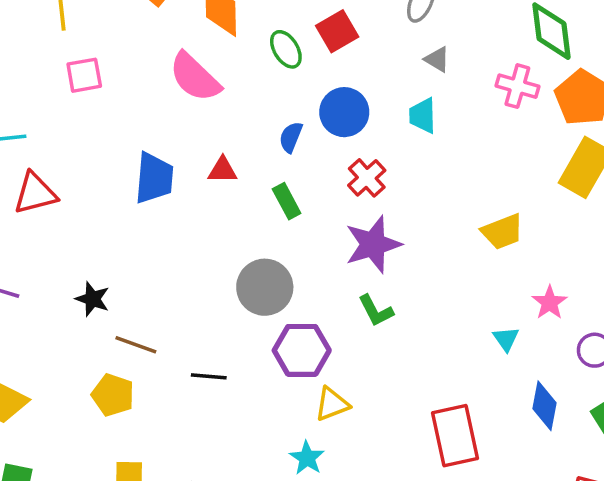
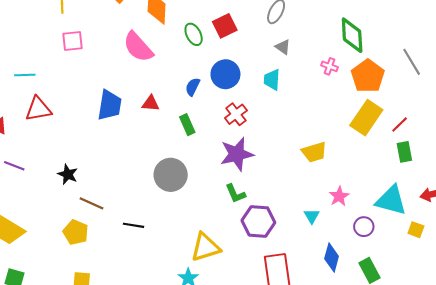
pink cross: (517, 86) -> (330, 66), size x0.7
purple hexagon: (302, 350) -> (258, 221), moved
yellow triangle: (332, 404) -> (205, 247), size x1.4

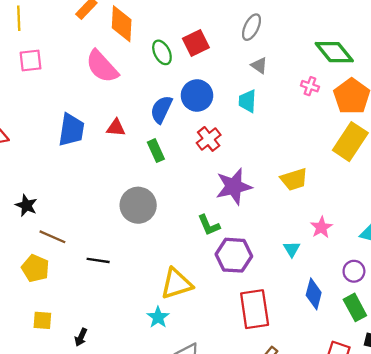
green diamond: (352, 35) -> (334, 52), turned -36
blue semicircle: (193, 87) -> (161, 109), size x1.4
purple star: (237, 154) -> (234, 187), moved
purple circle: (364, 227) -> (354, 271), moved

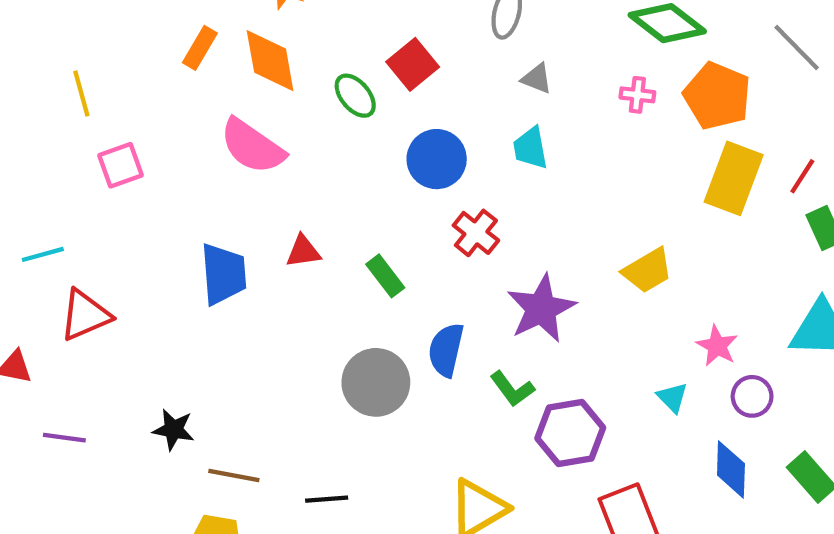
blue semicircle: (161, 109) -> (446, 350), moved
purple circle: (354, 271) -> (752, 396), moved

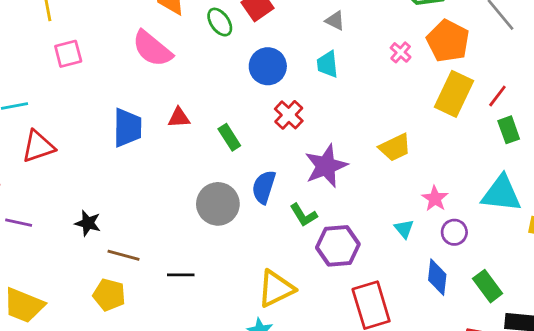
pink cross: (637, 95) -> (401, 52), moved, turned 30

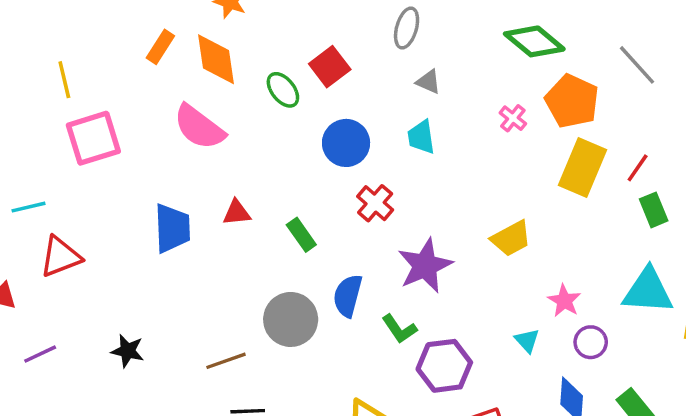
pink square: (68, 54) -> (93, 138), size x1.5
purple line: (19, 223) -> (40, 354), turned -35
brown line: (124, 255) -> (226, 361), moved, turned -32

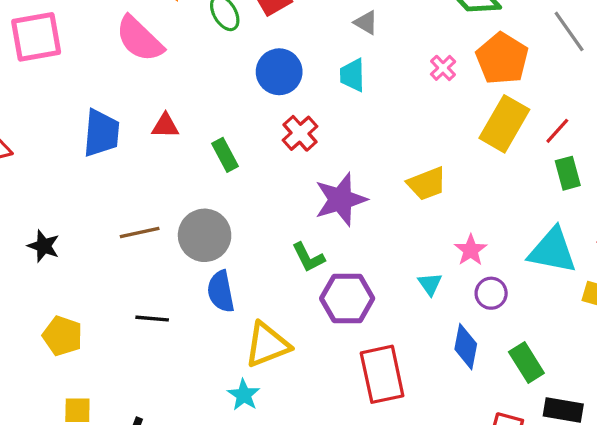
blue semicircle: (348, 296) -> (221, 291), moved, turned -33
brown line: (226, 361) -> (140, 233), moved

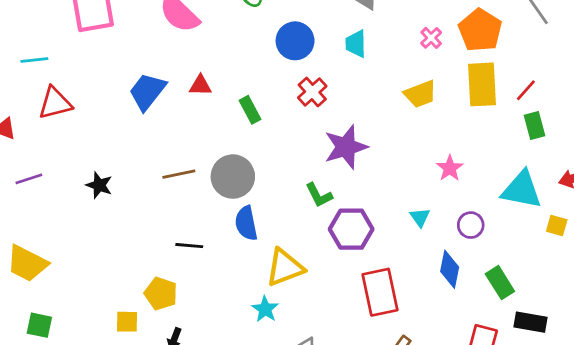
yellow rectangle: (504, 124) -> (482, 84), turned -33
blue trapezoid: (101, 133) -> (147, 92), turned -147
yellow trapezoid: (427, 184) -> (420, 94), moved
pink star: (471, 250) -> (450, 168), moved
yellow pentagon: (62, 336) -> (161, 294), moved

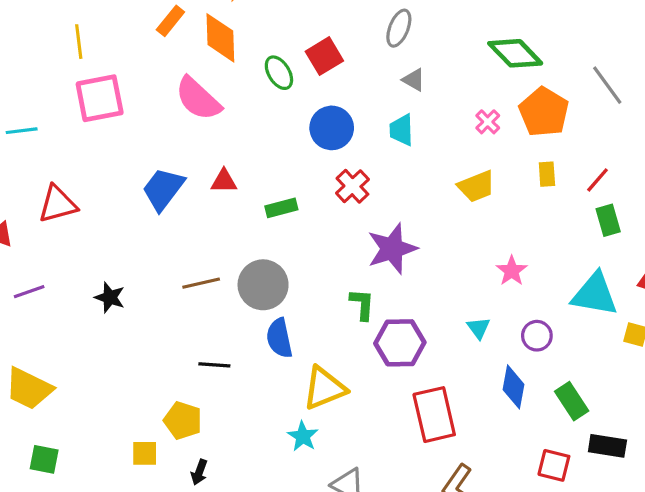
cyan line: (34, 60) -> (22, 131), moved
yellow rectangle: (482, 84) -> (547, 174), size x0.5
green rectangle: (250, 110) -> (281, 208), turned -76
green L-shape: (319, 195) -> (362, 304), turned -148

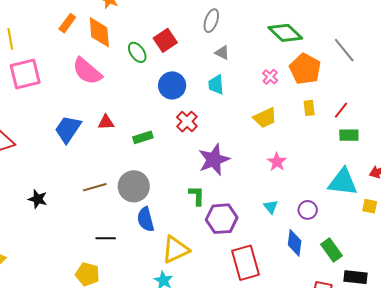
green rectangle: (608, 220) -> (349, 135), turned -72
pink star: (512, 271) -> (277, 162), moved

